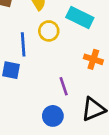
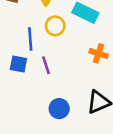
purple line: (64, 86) -> (46, 65), moved

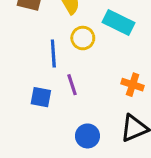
orange cross: (99, 53) -> (133, 85), moved
blue square: (18, 64) -> (41, 97), moved

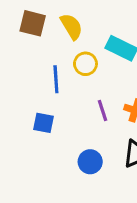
purple line: (72, 85) -> (103, 110), moved

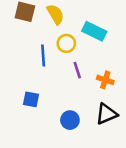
purple line: (103, 110) -> (77, 70), moved
blue square: (43, 123) -> (31, 99), moved

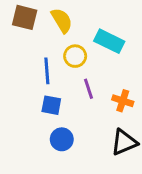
blue square: (31, 99) -> (51, 105), moved
blue circle: (70, 120) -> (62, 139), moved

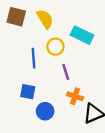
orange cross: (123, 101) -> (75, 96), moved
blue square: (51, 105) -> (28, 92), moved

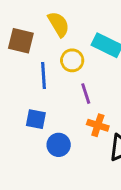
brown square: (16, 17) -> (21, 41), moved

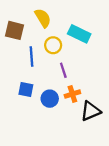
orange cross: (98, 125) -> (72, 94), turned -35
blue circle: (59, 145) -> (50, 99), moved

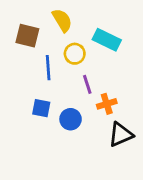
orange cross: (72, 94) -> (107, 104), moved

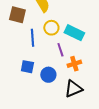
cyan rectangle: (107, 40) -> (74, 33), moved
black triangle: (121, 135) -> (73, 89), moved

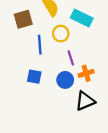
brown square: (17, 15) -> (23, 19), turned -30
cyan rectangle: (74, 33) -> (82, 18), moved
blue circle: (48, 75) -> (65, 80), moved

